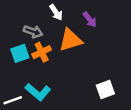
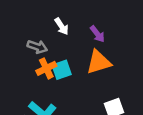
orange triangle: (70, 40) -> (99, 62), moved
cyan square: (20, 53) -> (62, 70), moved

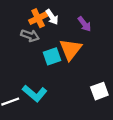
orange triangle: (99, 62) -> (70, 49), moved, turned -35
orange cross: (46, 68) -> (38, 18), moved

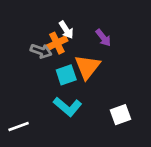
orange cross: (38, 18) -> (57, 43), moved
cyan L-shape: (35, 93) -> (68, 107), moved

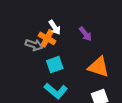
orange cross: (57, 43) -> (47, 38), turned -35
orange triangle: (87, 67) -> (98, 67), moved, turned -50

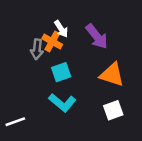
purple arrow: (85, 34) -> (97, 36), size x1.5
gray arrow: (34, 45) -> (37, 49), turned 77

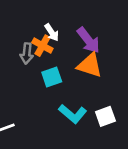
orange triangle: (112, 75) -> (90, 65), moved
cyan L-shape: (62, 103) -> (73, 114), moved

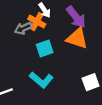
gray arrow: (27, 53) -> (23, 28), turned 60
cyan L-shape: (73, 114) -> (41, 80), moved

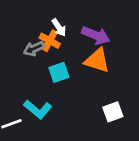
purple arrow: (76, 17) -> (96, 35), turned -30
cyan L-shape: (41, 80) -> (38, 109), moved

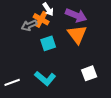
orange triangle: (97, 60) -> (77, 34), turned 35
cyan L-shape: (38, 109) -> (45, 78), moved

